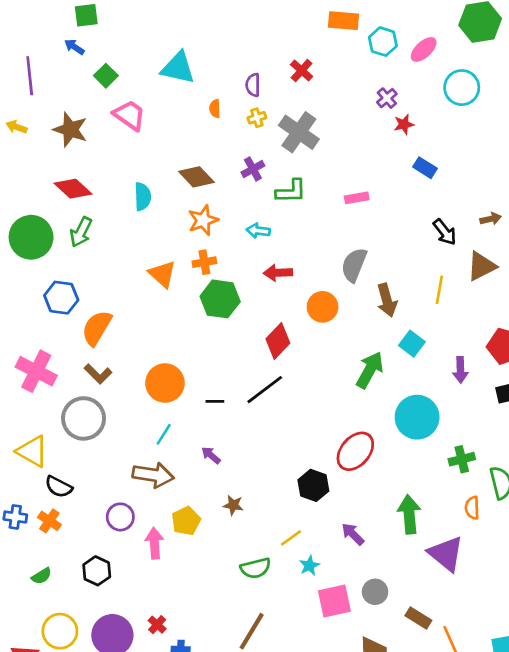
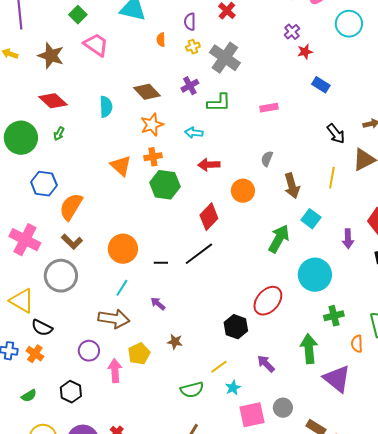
green arrow: (81, 232) -> (59, 134), size x0.6
gray semicircle: (354, 265) -> (267, 159), size x0.6
green cross: (462, 459) -> (334, 316), moved

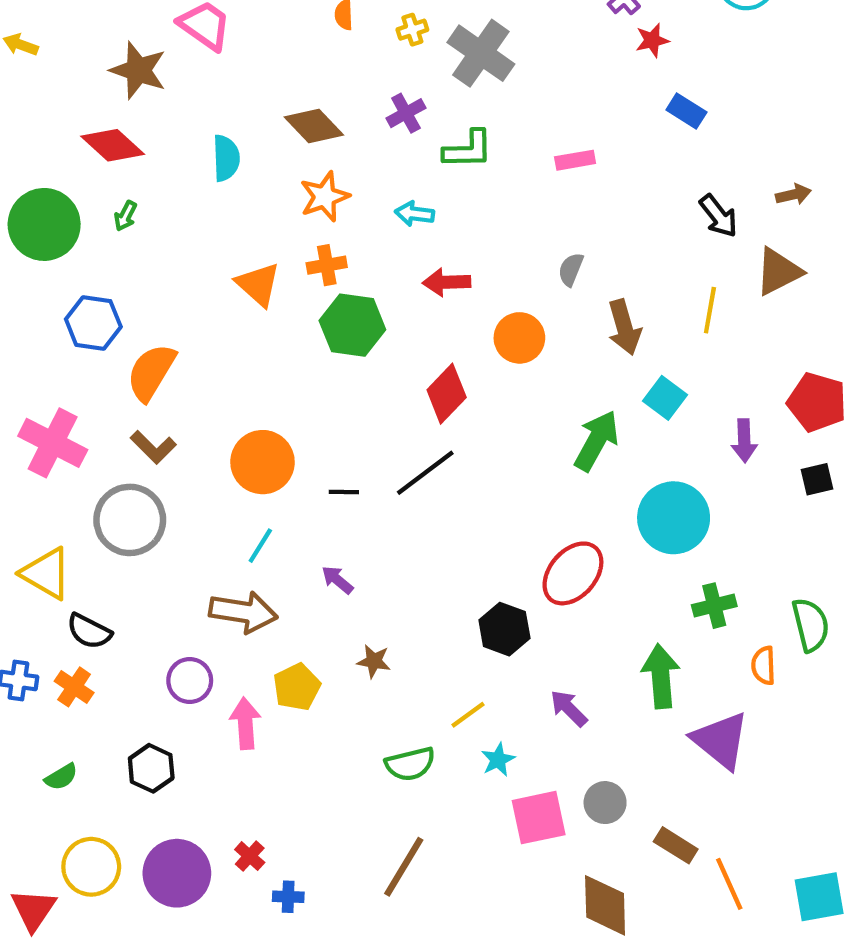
brown star: (51, 56) -> (138, 70), moved

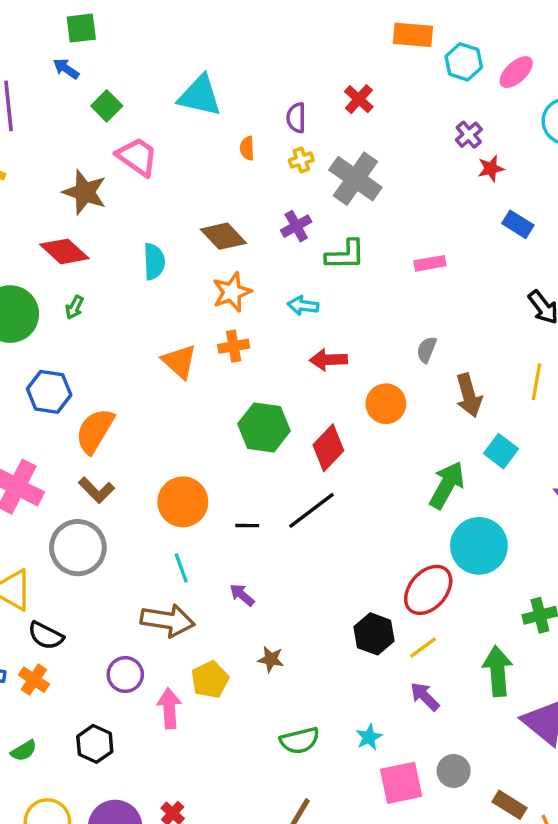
green hexagon: (352, 325) -> (264, 427), moved
cyan circle: (674, 518) -> (479, 546), moved
cyan line: (260, 546) -> (181, 568), turned -52
yellow line: (468, 715) -> (423, 647), moved

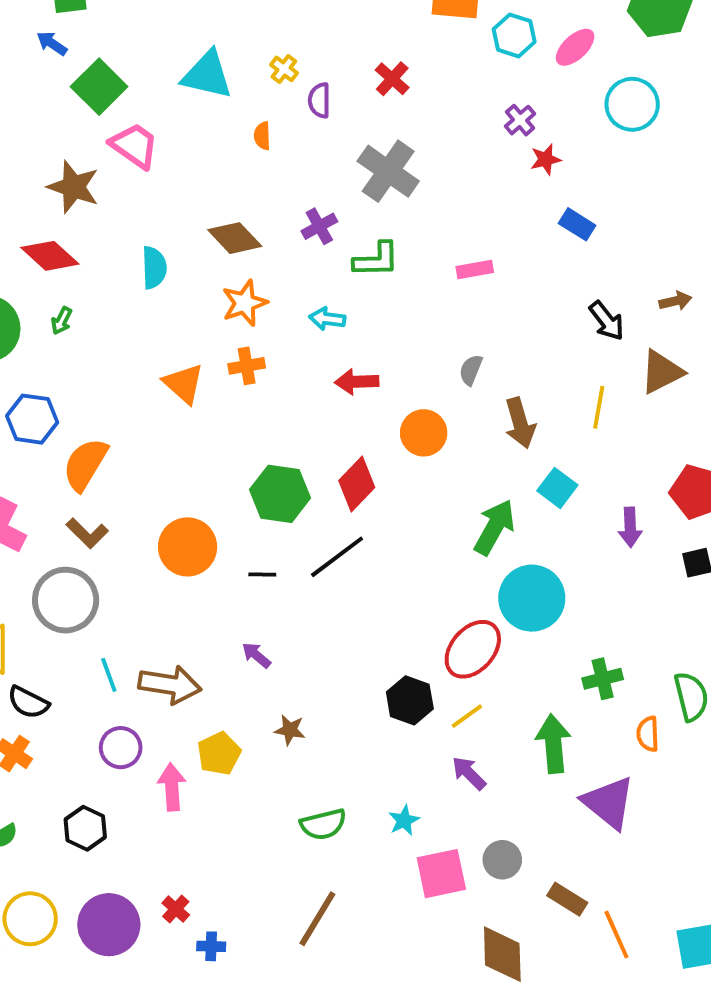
green square: (107, 106) -> (99, 87), size x1.5
yellow cross: (301, 160) -> (284, 69), moved, turned -35
green hexagon: (264, 427) -> (280, 494), moved
cyan line: (181, 568) -> (109, 675), moved

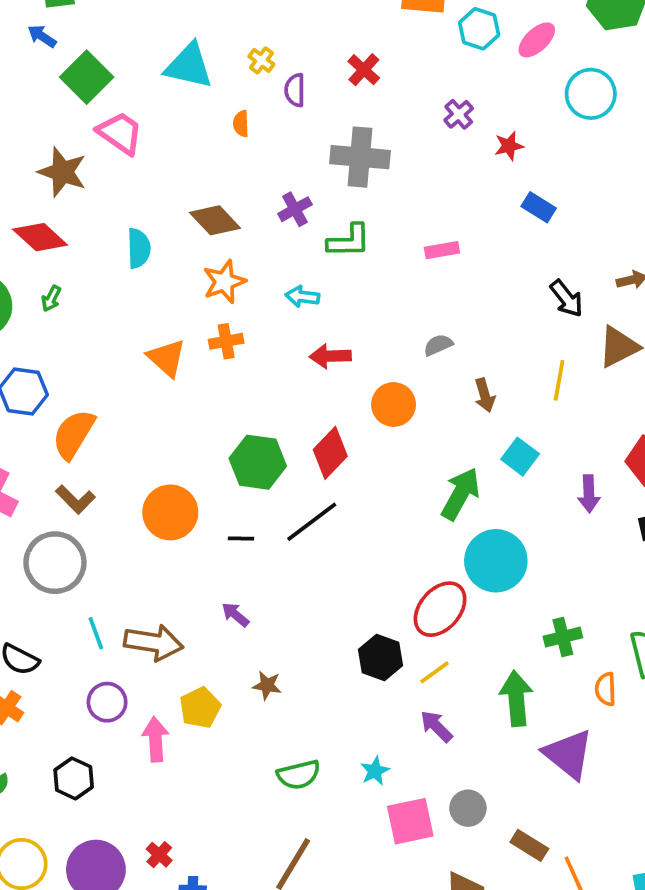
purple cross: (520, 120) -> (459, 114), moved
gray cross: (388, 171) -> (360, 157), turned -30
gray semicircle: (471, 370) -> (438, 345), turned 44
brown arrow: (520, 423) -> (485, 395), size x0.7

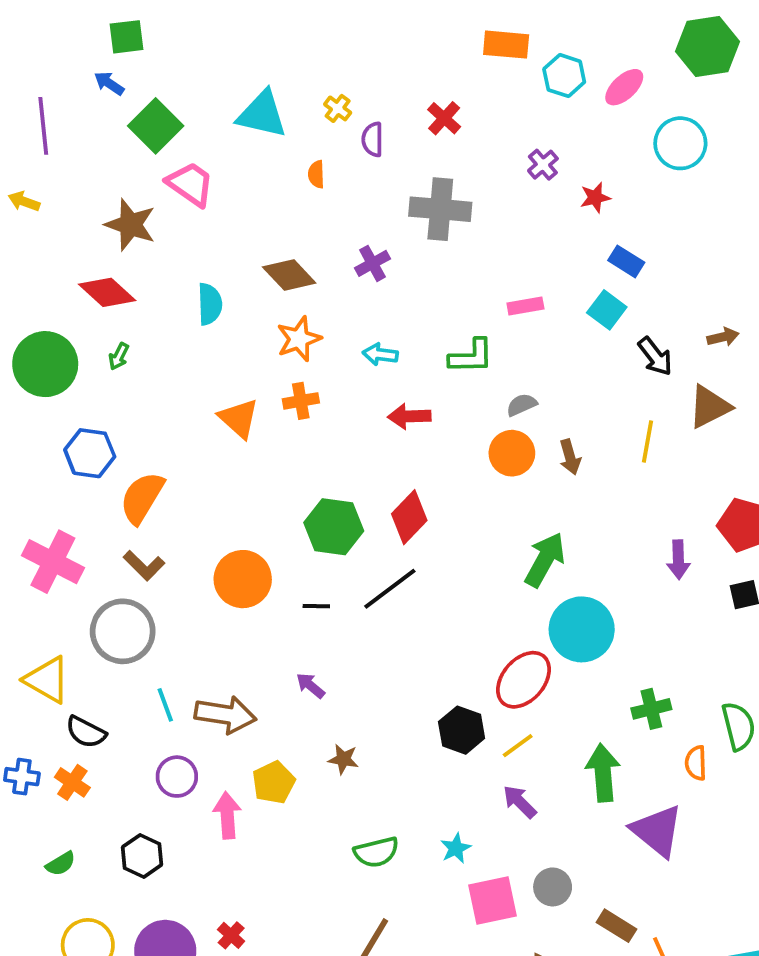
green L-shape: (349, 241) -> (471, 356), moved
orange circle: (394, 405) -> (512, 453), moved
cyan square: (520, 457) -> (607, 310), moved

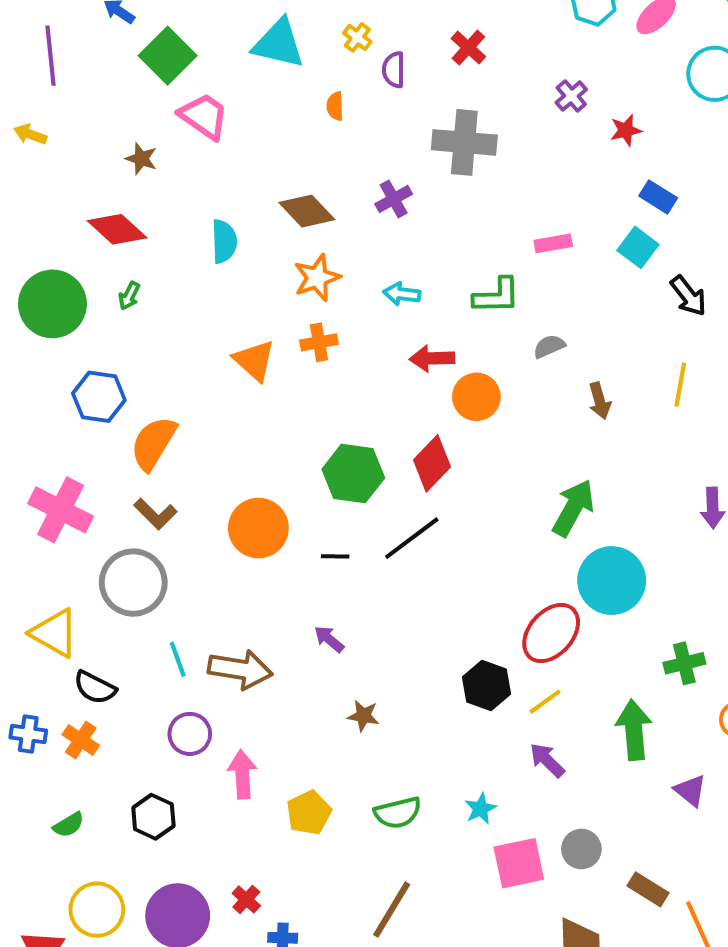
brown star: (130, 225) -> (141, 159), size x0.6
orange circle: (512, 453) -> (476, 397), moved
yellow pentagon: (274, 782) -> (309, 813), moved
purple triangle: (657, 831) -> (690, 790), size x0.6

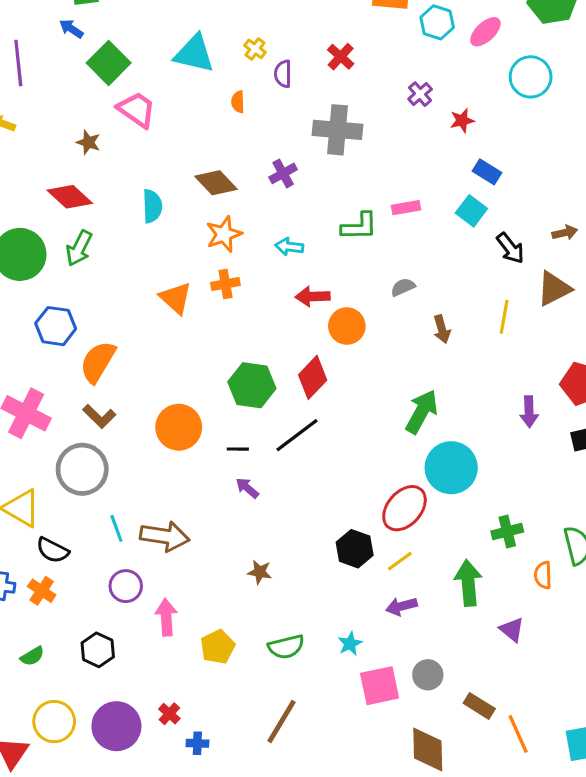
green arrow: (129, 296) -> (79, 248), size x1.6
green L-shape: (497, 296) -> (359, 226), moved
purple arrow: (329, 639) -> (247, 488), moved
purple arrow: (547, 760) -> (401, 606), turned -60

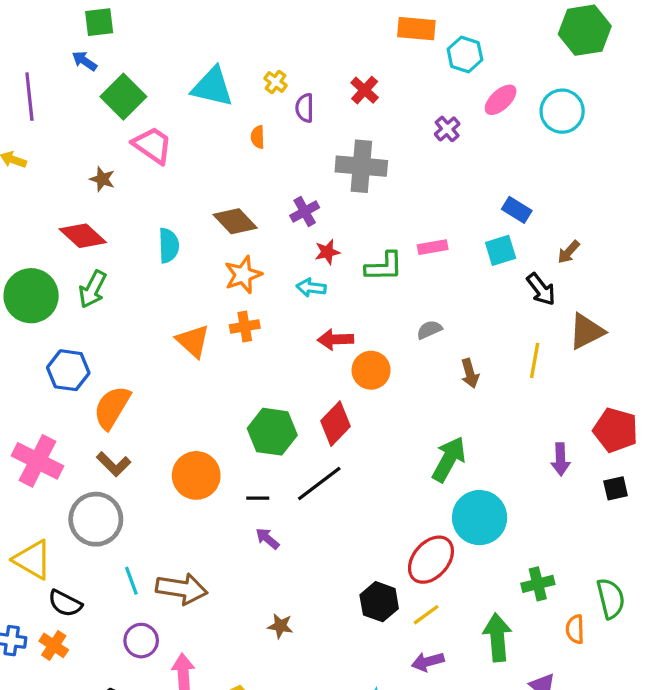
pink ellipse: (485, 32) -> (501, 100), moved
red star: (462, 121) -> (327, 252), moved
cyan square: (471, 211) -> (501, 250), turned 36
brown arrow: (565, 233) -> (569, 252), moved, turned 145

